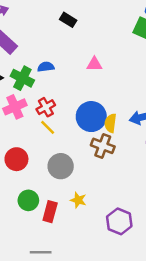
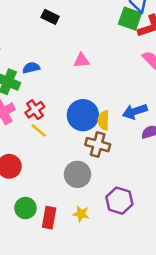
gray circle: (61, 166) -> (78, 174), moved
yellow star: (78, 200) -> (81, 214), moved
purple hexagon: (119, 221) -> (119, 201), moved

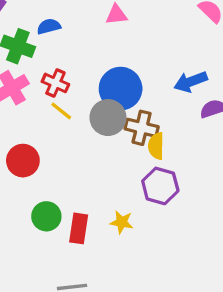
red cross: (35, 110) -> (55, 83), turned -30
yellow semicircle: (103, 120) -> (156, 146), moved
gray circle: (78, 174) -> (108, 118), moved
purple hexagon: (119, 201) -> (160, 186), moved

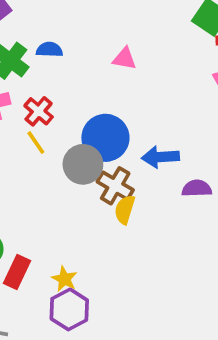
blue arrow: (191, 82) -> (160, 157), moved
purple hexagon: (160, 186) -> (69, 309), moved

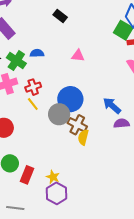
red cross: (39, 111) -> (33, 87), turned 35
blue arrow: (160, 157) -> (112, 106), moved, turned 48

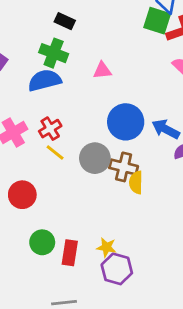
blue semicircle: (37, 53) -> (45, 80), size x1.6
green cross: (16, 61) -> (54, 53), moved
blue circle: (70, 99) -> (126, 122), moved

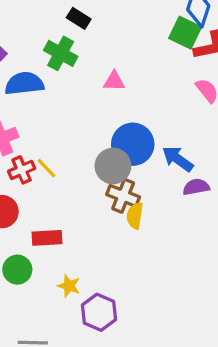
blue semicircle: (45, 80) -> (24, 84), moved
red cross: (50, 129) -> (22, 170), moved
gray circle: (95, 158) -> (113, 166), moved
yellow star: (106, 247) -> (69, 286), moved
red rectangle: (70, 253) -> (47, 238), moved, turned 70

